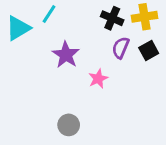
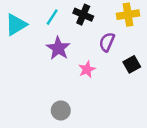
cyan line: (49, 14) -> (52, 17), moved
black cross: (112, 18) -> (83, 15), moved
black square: (149, 51) -> (132, 64), moved

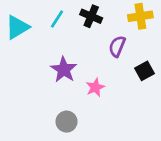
purple star: (58, 48) -> (64, 70), moved
pink star: (87, 69) -> (95, 87), moved

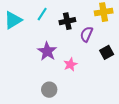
black cross: (91, 16) -> (67, 21), moved, turned -35

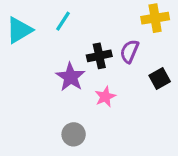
black cross: (67, 21) -> (99, 56), moved

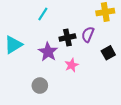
cyan triangle: (19, 30) -> (13, 45), moved
gray circle: (74, 134) -> (40, 86), moved

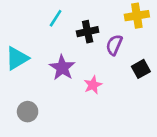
black cross: (67, 38) -> (88, 32), moved
gray circle: (40, 86) -> (28, 112), moved

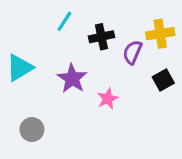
yellow cross: (137, 16) -> (160, 34), moved

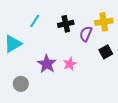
cyan line: (64, 21) -> (35, 21), moved
purple star: (72, 78) -> (47, 64), moved

